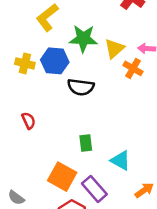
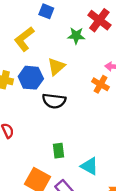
green star: (83, 39) -> (76, 36), moved, size x0.7
yellow triangle: (114, 49) -> (56, 67), moved

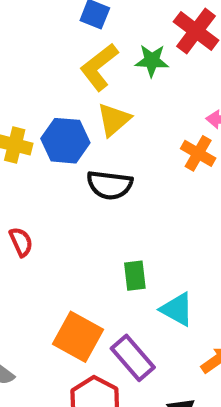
yellow L-shape: (24, 39) -> (99, 67), moved
green rectangle: (58, 151) -> (135, 276), moved

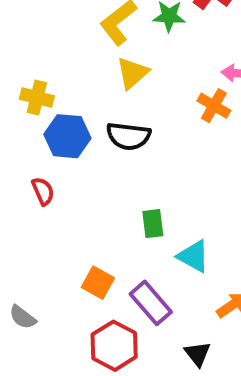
blue hexagon: (65, 141) -> (67, 136), moved
orange square: (78, 337) -> (98, 283), size x0.7

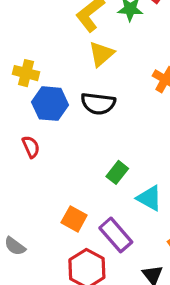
green rectangle: (153, 224) -> (117, 172), turned 45

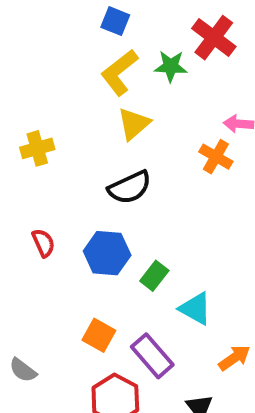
yellow cross: (26, 73) -> (37, 148), turned -30
blue hexagon: (50, 104) -> (107, 253), moved
black semicircle: (98, 104) -> (130, 187), turned -32

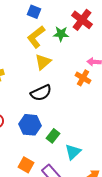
cyan triangle: (195, 309) -> (73, 152), turned 48

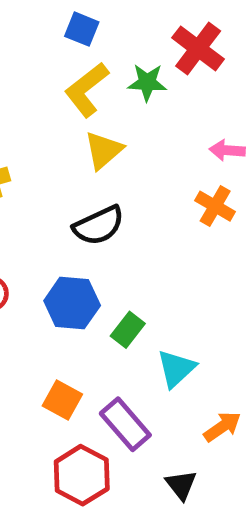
orange cross: (83, 78) -> (215, 206), moved

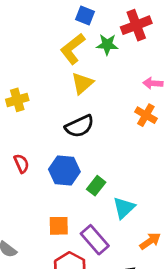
blue square: (82, 29) -> (85, 15), moved
red cross: (198, 48) -> (136, 25), turned 32
orange square: (62, 400) -> (59, 226), turned -30

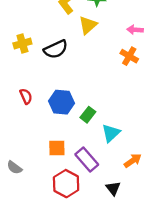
yellow triangle: (82, 83) -> (88, 25), moved
black semicircle: (80, 126) -> (56, 49), moved

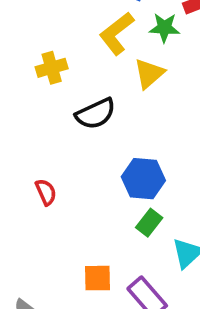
yellow cross: (22, 44) -> (52, 68), moved
blue hexagon: (61, 102) -> (143, 179), moved

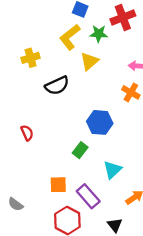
blue hexagon: (143, 179) -> (100, 122), moved
green rectangle: (149, 223) -> (80, 150), moved

